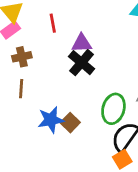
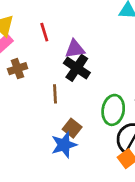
brown line: (21, 89) -> (55, 94), moved
blue star: (51, 120) -> (64, 145), moved

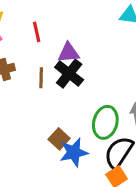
brown line: (55, 94) -> (41, 78), moved
blue star: (64, 145) -> (74, 152), moved

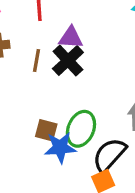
green ellipse: (105, 122) -> (81, 129), moved
brown square: (59, 139) -> (46, 130), turned -36

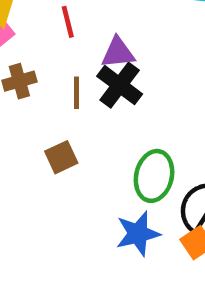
brown square: (46, 130) -> (61, 157), moved, turned -30
blue star: (60, 148) -> (138, 234), moved

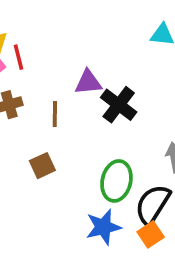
red line: (68, 22) -> (19, 57), moved
black cross: (120, 85) -> (119, 105), moved

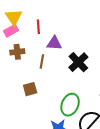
red line: (19, 57) -> (38, 27), moved
purple triangle: (88, 82) -> (54, 43), moved

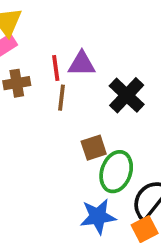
red line: (38, 27) -> (56, 68), moved
brown square: (30, 89) -> (94, 148), moved

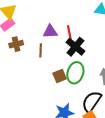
red line: (56, 68) -> (69, 32), moved
green ellipse: (116, 172) -> (75, 73), moved

